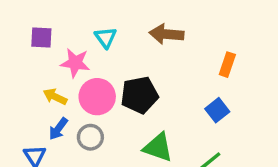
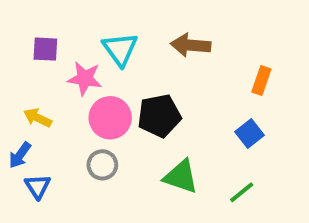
cyan triangle: (106, 37) -> (120, 49), size x1.4
yellow arrow: (55, 97) -> (38, 118), moved
blue arrow: (58, 129) -> (20, 155), moved

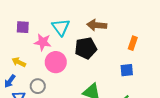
black pentagon: (159, 116) -> (86, 48), moved
blue square: (250, 133) -> (127, 70), turned 32
gray circle: (102, 165) -> (38, 86), moved

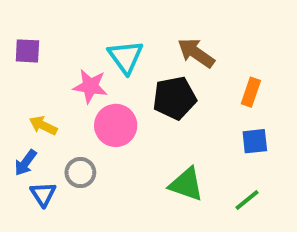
brown arrow: (97, 25) -> (196, 53), turned 30
purple square: (23, 27) -> (27, 51), moved
orange rectangle: (133, 43) -> (251, 92), moved

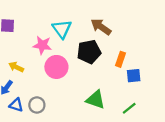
orange rectangle: (251, 92) -> (121, 59), moved
gray circle: (80, 173) -> (37, 105), moved
blue triangle: (43, 194) -> (16, 105), turned -40

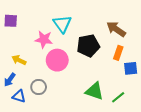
brown arrow: (101, 27) -> (116, 29), moved
gray circle: (37, 105) -> (39, 87), moved
green line: (129, 108) -> (118, 97), moved

